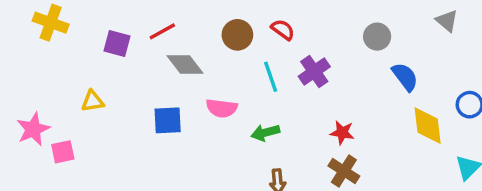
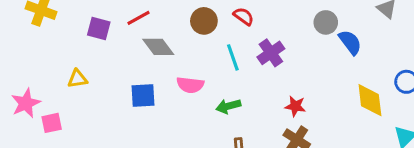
blue semicircle: (405, 77) -> (350, 42), moved

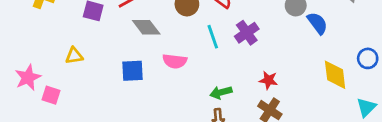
green arrow: (228, 106) -> (221, 92), moved
pink square: (52, 123) -> (51, 95), turned 30

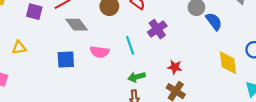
cyan line: (213, 37) -> (130, 45), moved

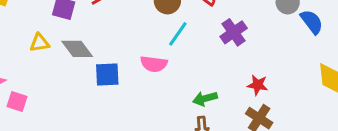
gray diamond: (77, 25) -> (77, 49), moved
cyan line: (130, 45) -> (178, 34), moved, turned 54
yellow triangle: (19, 48) -> (40, 43), moved

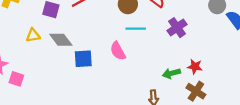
cyan line: (178, 34) -> (136, 29), turned 54
pink semicircle: (154, 64) -> (118, 51), turned 54
green arrow: (205, 99) -> (171, 73), moved

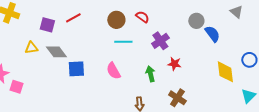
pink semicircle: (118, 51) -> (113, 71), moved
red star: (195, 67) -> (174, 64), moved
green arrow: (171, 73) -> (150, 74), moved, turned 91

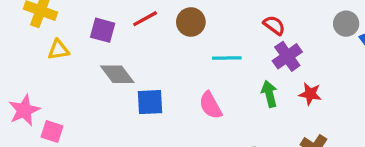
red semicircle: (142, 17) -> (274, 25), moved
brown circle: (116, 20) -> (191, 22), moved
yellow triangle: (31, 48) -> (58, 50), moved
green arrow: (150, 74) -> (269, 94), moved

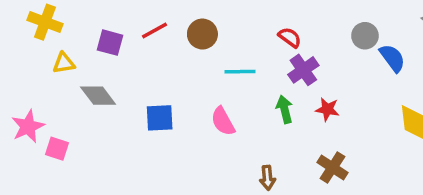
gray diamond: (117, 74) -> (98, 96), moved

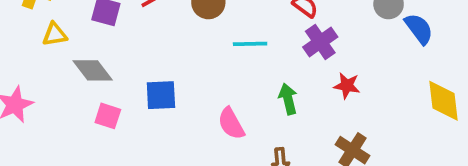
green arrow: (285, 109) -> (288, 99), moved
pink semicircle: (223, 121) -> (231, 124), moved
pink square: (57, 149) -> (108, 116), moved

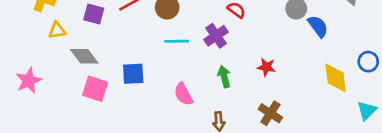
purple cross: (320, 42) -> (216, 36), moved
cyan line: (250, 44) -> (177, 41), moved
pink square: (108, 116) -> (95, 89), size x1.4

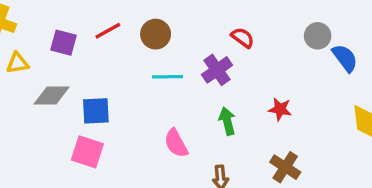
gray diamond: (84, 56) -> (52, 96), turned -52
blue square: (133, 74) -> (96, 111), moved
pink square: (95, 89) -> (87, 152), moved

